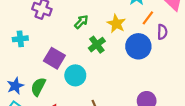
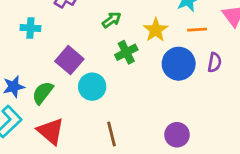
orange line: (148, 18) -> (197, 30), turned 40
purple semicircle: (162, 32) -> (215, 62), moved

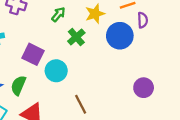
yellow star: (156, 30) -> (95, 14), turned 30
purple semicircle: (215, 62) -> (143, 20), moved
purple circle: (177, 135) -> (144, 88), moved

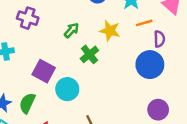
yellow star: (95, 14) -> (110, 31), turned 30
blue circle: (120, 36) -> (150, 65), moved

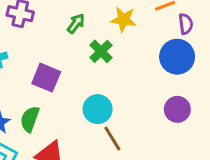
cyan circle: (67, 89) -> (98, 109), moved
purple circle: (158, 110) -> (177, 109), moved

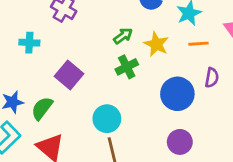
green arrow: (76, 23) -> (123, 36), moved
purple semicircle: (186, 24) -> (212, 78), moved
blue circle: (177, 57) -> (177, 94), moved

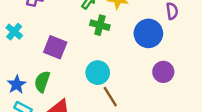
cyan cross: (29, 43) -> (14, 32), turned -35
green cross: (127, 67) -> (100, 25), turned -30

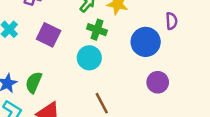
purple square: (55, 47) -> (49, 35), moved
cyan circle: (98, 73) -> (89, 58), moved

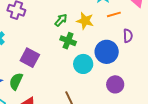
purple square: (49, 35) -> (30, 58), moved
cyan circle: (89, 58) -> (83, 64), moved

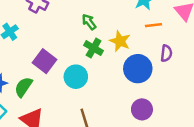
green arrow: (61, 20) -> (89, 22), turned -88
yellow star: (85, 21) -> (120, 41), moved
cyan circle: (83, 64) -> (76, 77), moved

